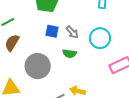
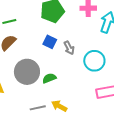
green semicircle: (69, 54) -> (49, 78), moved, turned 136

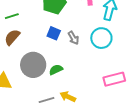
cyan circle: (94, 61) -> (101, 38), moved

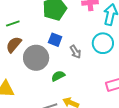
gray arrow: (73, 38) -> (75, 52), moved
gray circle: (33, 65) -> (36, 58), moved

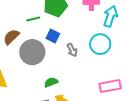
green line: (13, 23) -> (33, 19), moved
green semicircle: (58, 76) -> (51, 82), moved

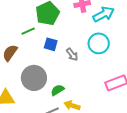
cyan arrow: (110, 16) -> (104, 14), turned 55
gray circle: (32, 52) -> (34, 78), moved

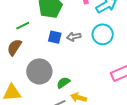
green line: (28, 31) -> (23, 26), moved
gray arrow: (72, 54) -> (74, 37), moved, turned 120

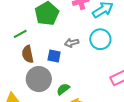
blue square: (55, 37) -> (54, 56), moved
brown semicircle: (14, 47) -> (28, 54), moved, turned -42

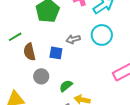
green line: (20, 34) -> (15, 37), moved
gray circle: (39, 79) -> (41, 76), size x0.6

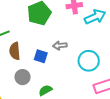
cyan circle: (102, 35) -> (89, 61), moved

